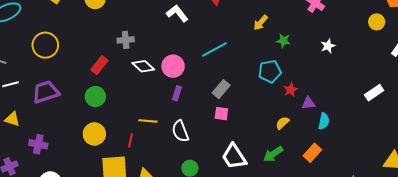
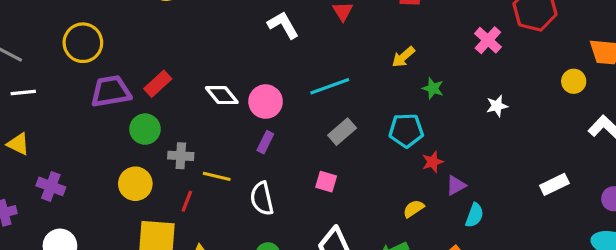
gray cross: (126, 40) -> (181, 156), moved
gray rectangle: (221, 89) -> (342, 132), moved
purple trapezoid: (46, 92) -> (111, 91), moved
purple triangle: (308, 103) -> (456, 185), turned -32

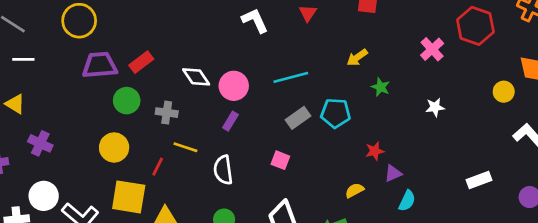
cyan pentagon: (406, 130) -> (336, 113), moved
gray cross: (181, 156) -> (167, 113), moved

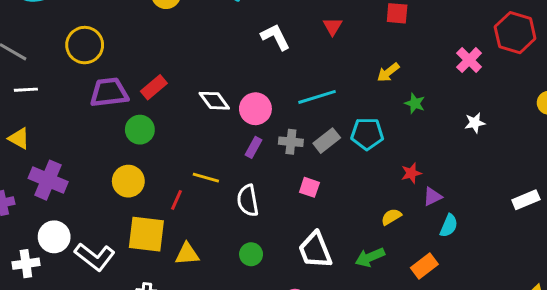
gray cross: (167, 113) -> (291, 142), moved
purple cross: (40, 143) -> (48, 180), size x1.4

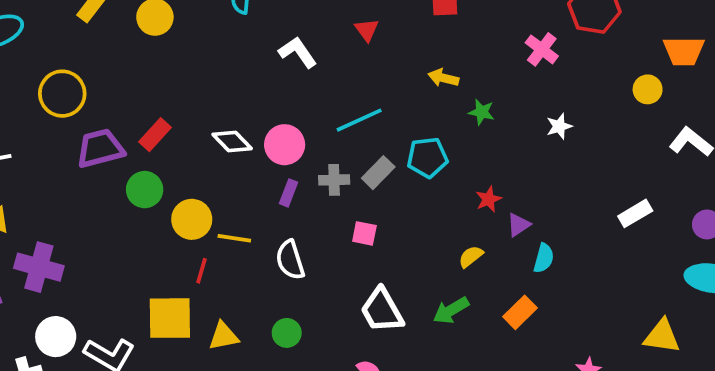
yellow arrow: (388, 72) -> (443, 78), turned 60
yellow circle: (128, 181) -> (192, 219), moved
green circle: (251, 254) -> (287, 333), moved

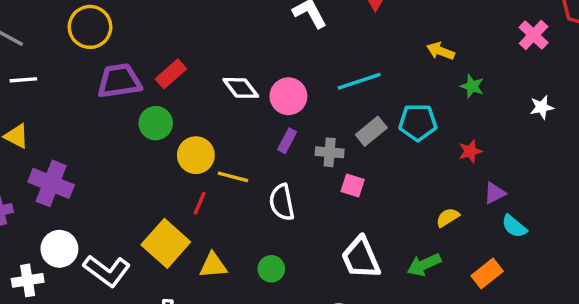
gray cross: (334, 180) -> (330, 152), moved
red star: (489, 199) -> (470, 151), moved
cyan semicircle: (544, 258) -> (514, 226), turned 108
yellow square: (170, 318) -> (166, 243), turned 36

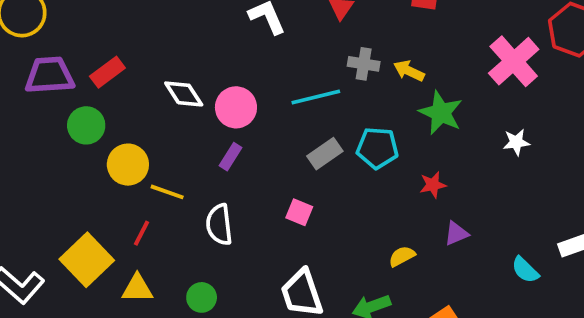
pink cross: (534, 35) -> (514, 61), size x1.5
green star: (472, 86) -> (441, 113), size x1.6
gray cross: (330, 152) -> (364, 64), moved
red line: (200, 203) -> (141, 233), moved
cyan semicircle: (514, 226) -> (525, 270), moved

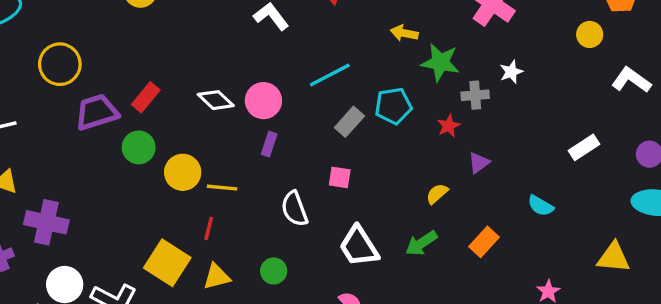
gray cross: (364, 64) -> (475, 95), moved
white semicircle: (219, 225) -> (294, 209), moved
cyan semicircle: (525, 270) -> (541, 206), moved

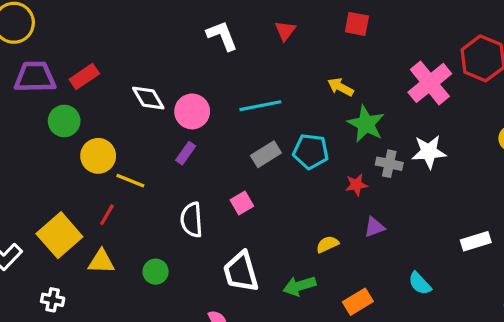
white star: (511, 72) -> (429, 152), size x1.5
pink square: (340, 177) -> (242, 203), turned 35

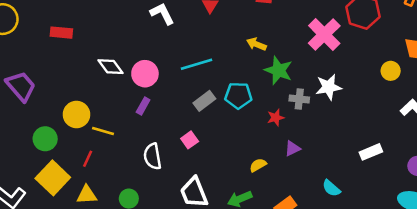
red rectangle: (84, 76) -> (61, 33), moved, turned 45
purple trapezoid: (35, 77) -> (21, 86), moved, turned 56
green circle: (64, 121) -> (45, 139), moved

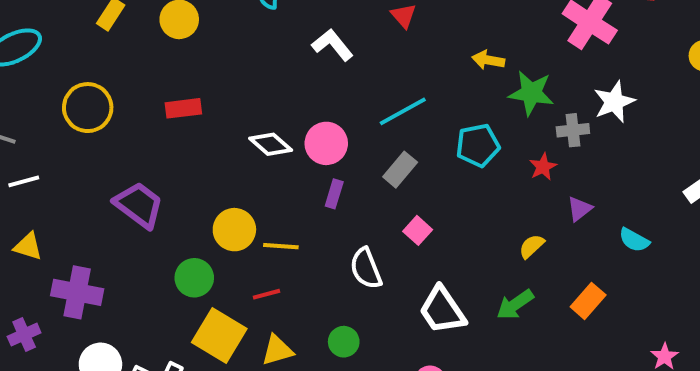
gray rectangle: (204, 101) -> (400, 170), moved
red line: (88, 159) -> (267, 294), turned 63
cyan semicircle: (331, 188) -> (634, 240), moved

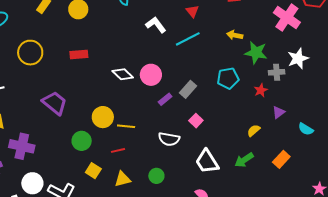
cyan line: (403, 111) -> (188, 39), moved
purple rectangle: (334, 194) -> (165, 99), moved, turned 32
white semicircle: (366, 268) -> (169, 139), turned -60
yellow square: (219, 336) -> (93, 171), size x0.6

